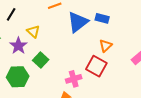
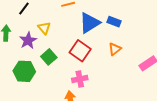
red square: (96, 66) -> (80, 51), moved

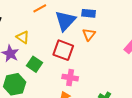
orange triangle: (115, 49) -> (89, 34), moved
pink cross: (80, 79) -> (70, 78), turned 35

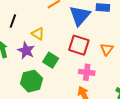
orange triangle: (89, 34) -> (107, 49), moved

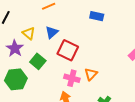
blue triangle: (80, 16) -> (52, 32), moved, size x0.6
orange triangle: (107, 49) -> (91, 74), moved

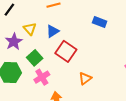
pink cross: (72, 78) -> (42, 77), moved, turned 35

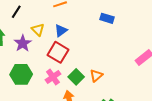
red square: (66, 51) -> (58, 52), moved
green square: (35, 58) -> (76, 77), moved

